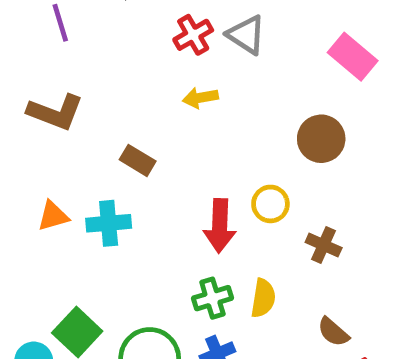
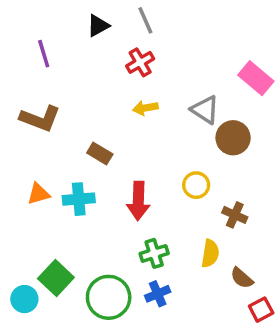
gray triangle: (246, 35) -> (205, 110), moved
red arrow: (220, 226) -> (138, 201), moved
yellow semicircle: (263, 298) -> (210, 253), moved

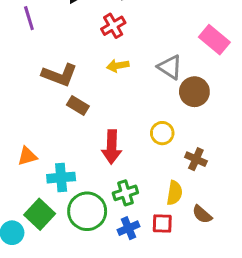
brown L-shape: (40, 118) -> (60, 75), moved
orange triangle: (38, 194) -> (27, 156), moved
cyan cross: (79, 199) -> (61, 178), moved
green circle: (109, 297) -> (87, 211), moved
red square: (261, 310) -> (162, 224), moved, turned 30

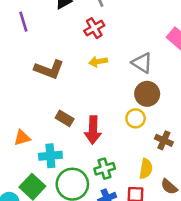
brown circle: (194, 92) -> (147, 94), moved
brown rectangle: (78, 106) -> (65, 118), moved

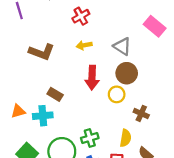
red arrow: (93, 130) -> (92, 78), moved
cyan cross: (50, 156) -> (43, 116), moved

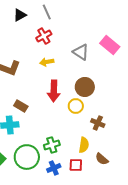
gray triangle: (122, 46) -> (81, 52), moved

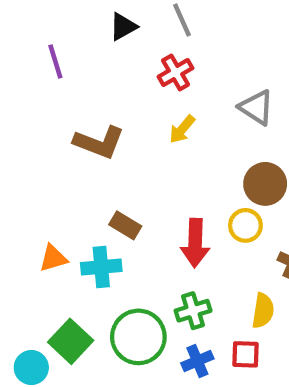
yellow arrow: (47, 62) -> (182, 129), turned -40
red arrow: (54, 91) -> (195, 243), moved

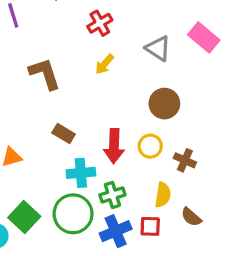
brown L-shape: (99, 142) -> (45, 74), turned -129
yellow circle: (245, 225) -> (150, 146), moved
cyan cross: (101, 267) -> (81, 173), moved
blue cross: (197, 361) -> (116, 231), size x1.4

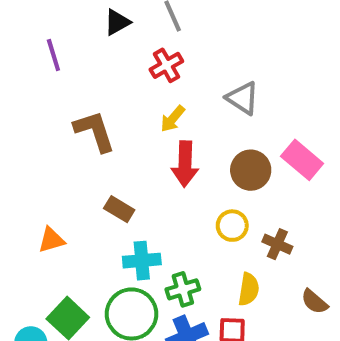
pink rectangle: (204, 37) -> (302, 160), moved
red arrow: (114, 146) -> (185, 164), moved
brown semicircle: (191, 217) -> (314, 302), moved

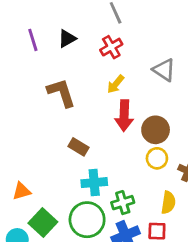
black triangle: (117, 22) -> (67, 39), moved
brown circle: (251, 170) -> (156, 130), moved
orange triangle: (51, 240) -> (21, 191), moved

